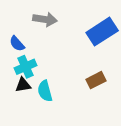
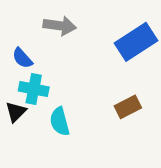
cyan cross: (26, 67) -> (34, 89), turned 35
black triangle: (23, 85) -> (16, 112), moved, turned -35

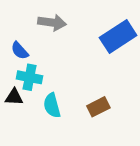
brown rectangle: (128, 107) -> (98, 107), moved
black triangle: (16, 112) -> (14, 97), turned 48

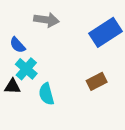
cyan cross: (29, 77) -> (26, 69), turned 30
brown rectangle: (98, 107) -> (97, 81), moved

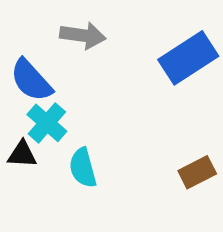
blue semicircle: (17, 45) -> (31, 80), size x1.5
brown rectangle: (97, 81) -> (197, 172), moved

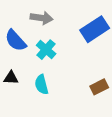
cyan cross: (47, 123) -> (46, 50), moved

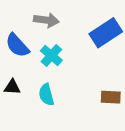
brown rectangle: (99, 87) -> (111, 97), turned 30

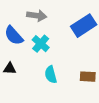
cyan semicircle: (46, 95) -> (51, 75), moved

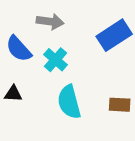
cyan semicircle: (51, 75) -> (69, 102), size x1.4

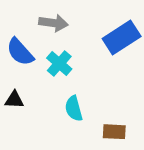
cyan semicircle: (69, 102) -> (74, 108), size x0.7
brown rectangle: (120, 105) -> (114, 132), moved

